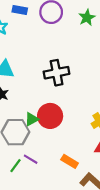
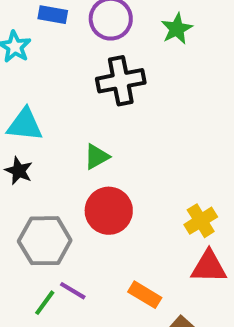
black cross: (57, 73) -> (121, 81), moved
green triangle: (32, 119) -> (97, 157), moved

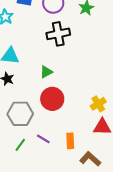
purple line: (73, 291) -> (43, 139), moved
orange rectangle: (145, 295) -> (70, 141), turned 56

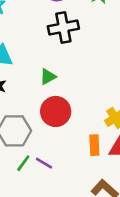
orange rectangle: (70, 141) -> (94, 145), moved
green line: (20, 145) -> (23, 163), moved

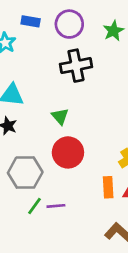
green triangle: (48, 77) -> (60, 116), turned -42
purple line: (44, 163) -> (56, 206), turned -36

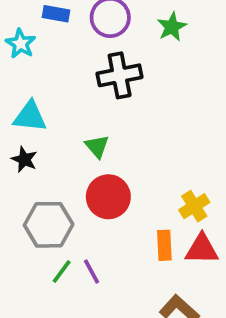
purple line: (56, 206) -> (92, 271), turned 66

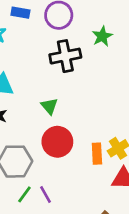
green star: (172, 27) -> (102, 36), moved
orange rectangle: (164, 245) -> (97, 154), moved

